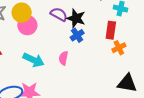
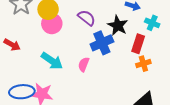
black star: (76, 18) -> (118, 25), moved
blue cross: (77, 35) -> (102, 43), size x1.5

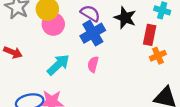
blue cross: (102, 43) -> (93, 33), moved
cyan arrow: (52, 61) -> (58, 65), turned -70

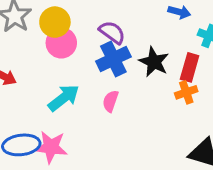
black star: (125, 18) -> (154, 62), moved
orange cross: (158, 56) -> (186, 92), moved

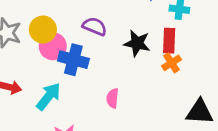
blue cross: (113, 59) -> (73, 60), moved, turned -36
cyan arrow: (64, 98) -> (49, 96), moved
pink semicircle: (110, 101) -> (112, 98), moved

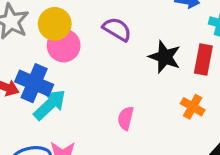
blue cross: (73, 60) -> (34, 83), moved
orange cross: (171, 63) -> (193, 107), moved, turned -36

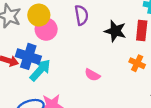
purple semicircle: (117, 29) -> (81, 15), turned 54
pink semicircle: (126, 118) -> (92, 75), turned -70

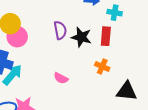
purple semicircle: (81, 15) -> (60, 30), moved

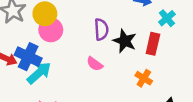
cyan cross: (115, 13) -> (167, 18), turned 32
pink semicircle: (61, 78) -> (95, 64), moved

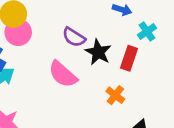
purple semicircle: (101, 29) -> (74, 37), turned 120
pink semicircle: (95, 64) -> (63, 74), size x1.6

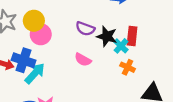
cyan cross: (147, 32) -> (121, 46), moved
pink semicircle: (63, 74) -> (83, 60), size x0.7

